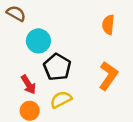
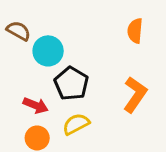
brown semicircle: (16, 13) -> (19, 31), moved
red arrow: (28, 85) -> (36, 105), turned -36

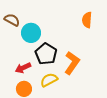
orange L-shape: (135, 94) -> (72, 63), moved
red arrow: (36, 105) -> (23, 68), turned 133

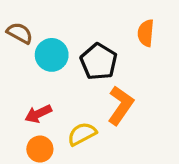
black pentagon: (46, 54) -> (99, 62), moved

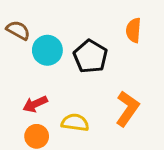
orange L-shape: (121, 105) -> (127, 109), moved
yellow semicircle: (82, 134) -> (75, 122), turned 36

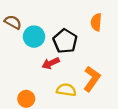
red arrow: (35, 104) -> (51, 63), moved
yellow semicircle: (75, 122) -> (66, 90), moved

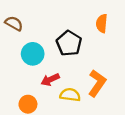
cyan circle: (34, 37) -> (33, 54), moved
red arrow: (51, 63) -> (50, 80), moved

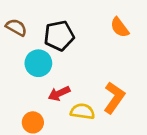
orange semicircle: (102, 23) -> (120, 27), turned -42
black pentagon: (69, 43) -> (59, 36), moved, turned 30

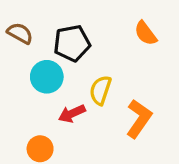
yellow semicircle: (82, 111) -> (100, 90), moved, turned -80

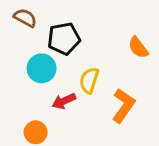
brown semicircle: (20, 33) -> (25, 18), moved
orange semicircle: (146, 33) -> (138, 48), moved

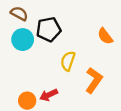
cyan circle: (42, 68) -> (23, 40), moved
red arrow: (64, 101) -> (49, 95), moved

